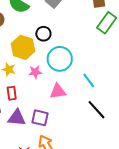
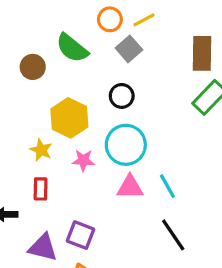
black circle: (43, 34) -> (122, 96), moved
pink triangle: (58, 91) -> (130, 187), moved
purple triangle: (17, 118) -> (43, 248), moved

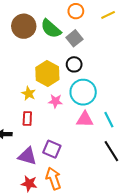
yellow line: (144, 20) -> (108, 15), moved
gray square: (129, 49) -> (74, 38), moved
brown circle: (33, 67) -> (24, 26), moved, size x1.5
black circle: (122, 96) -> (74, 64), moved

